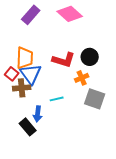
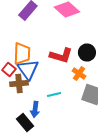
orange cross: (82, 78) -> (79, 74), turned -32

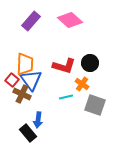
brown cross: (19, 84) -> (22, 94), turned 30
cyan line: (54, 94) -> (66, 97), moved

